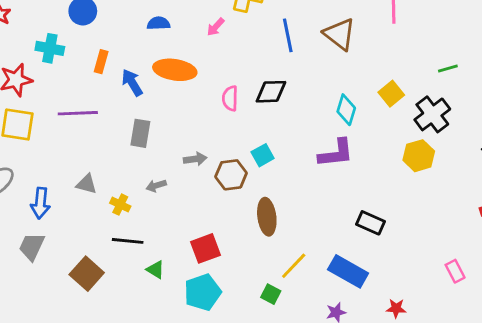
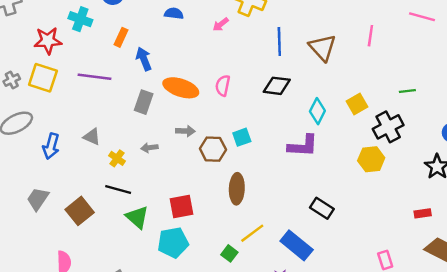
orange ellipse: (175, 70) -> (181, 88), moved
black diamond: (271, 92) -> (277, 86), moved
gray trapezoid: (32, 247) -> (38, 199), moved
green triangle: (155, 270) -> (137, 217), size x1.5

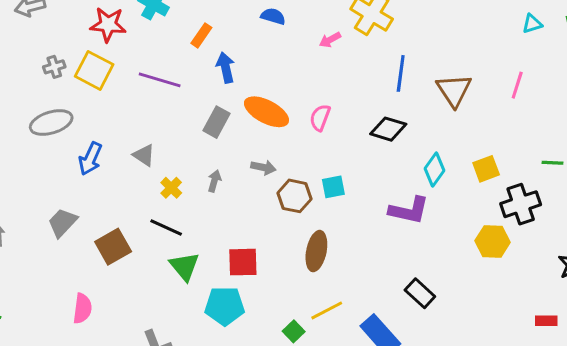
gray arrow: (149, 148) -> (214, 181), turned 105

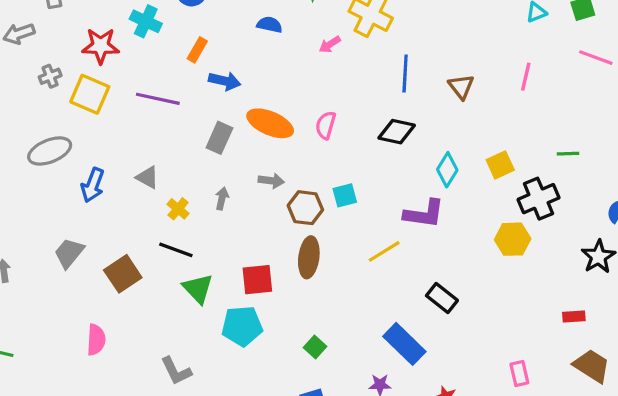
gray cross: (54, 67) -> (50, 76), moved
blue arrow: (226, 68) -> (225, 81), turned 120
brown triangle: (454, 90) -> (461, 87), size x0.7
brown ellipse: (316, 251) -> (309, 257), moved
yellow line: (327, 310) -> (384, 251), moved

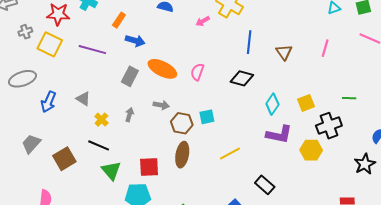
purple L-shape: (424, 214) -> (279, 134), moved

